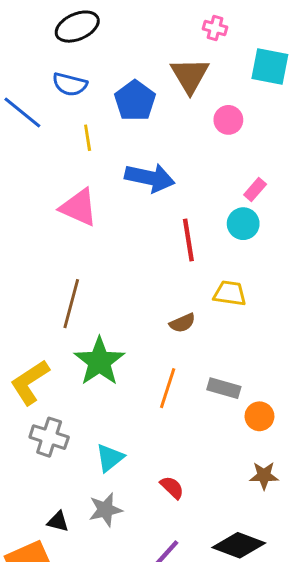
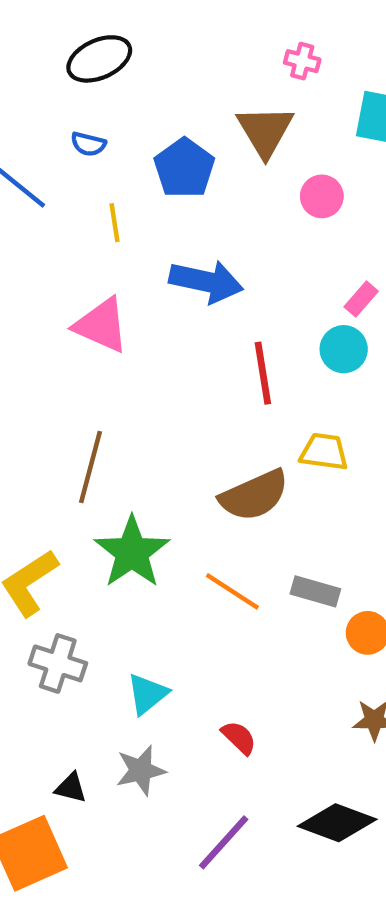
blue semicircle: (70, 84) -> (88, 144), size x0.7
brown semicircle: (182, 323) -> (254, 495), size x1.8
orange line: (168, 388) -> (232, 591), turned -75

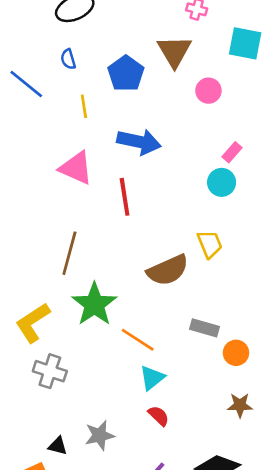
blue semicircle: (88, 144) -> (68, 59), turned 60
red line: (263, 373) -> (125, 197), moved
yellow trapezoid: (324, 452) -> (210, 244), turned 60
orange line: (232, 591) -> (138, 340), moved
cyan triangle: (147, 694) -> (152, 378), moved

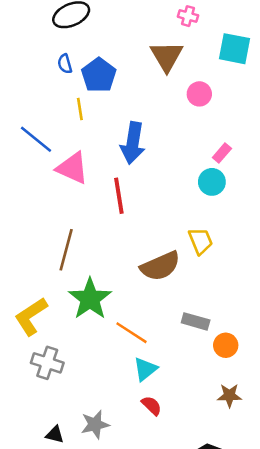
blue pentagon: (126, 74) -> (99, 75), moved
blue line: (26, 84) -> (36, 139), moved
blue arrow: (139, 142) -> (133, 143), turned 87

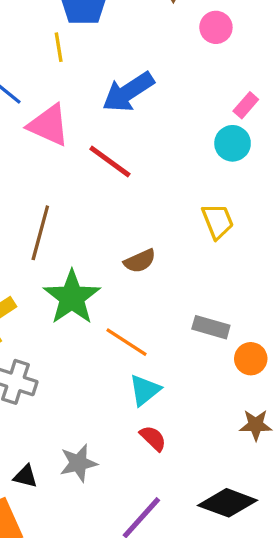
blue arrow: (133, 143) -> (128, 92), turned 48
red line: (119, 196) -> (110, 162), turned -45
brown semicircle: (160, 266) -> (140, 261), moved, size x0.6

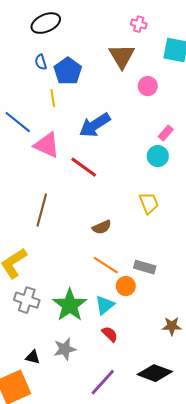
green star: (72, 297) -> (70, 305), moved
orange line: (126, 342) -> (106, 265), moved
orange circle: (251, 359) -> (126, 286), moved

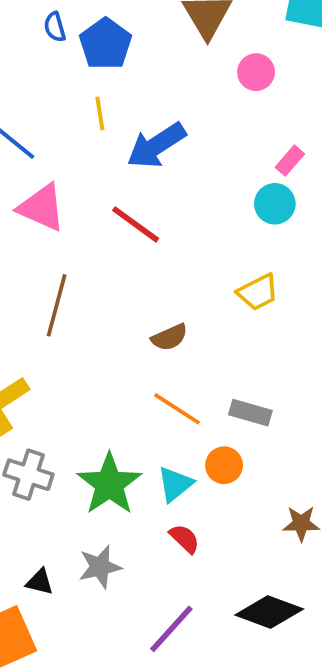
yellow line: (53, 98) -> (100, 114), moved
pink triangle: (47, 145) -> (42, 208), moved
yellow trapezoid: (149, 203) -> (258, 292), turned 85
orange circle: (126, 286) -> (224, 465), moved

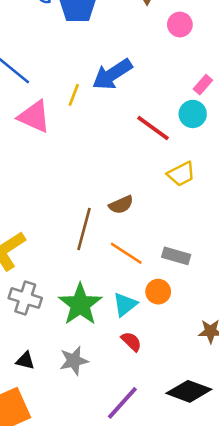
yellow line: (100, 114) -> (74, 95), moved, turned 30
red line: (136, 224) -> (153, 128), moved
brown line: (57, 305) -> (84, 229), moved
black triangle: (40, 582) -> (25, 361), moved

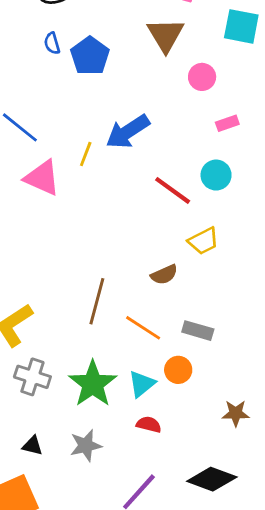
pink rectangle: (203, 85) -> (227, 123), moved, turned 30
brown semicircle: (121, 205) -> (164, 275), moved
red semicircle: (131, 341) -> (149, 425), turned -30

